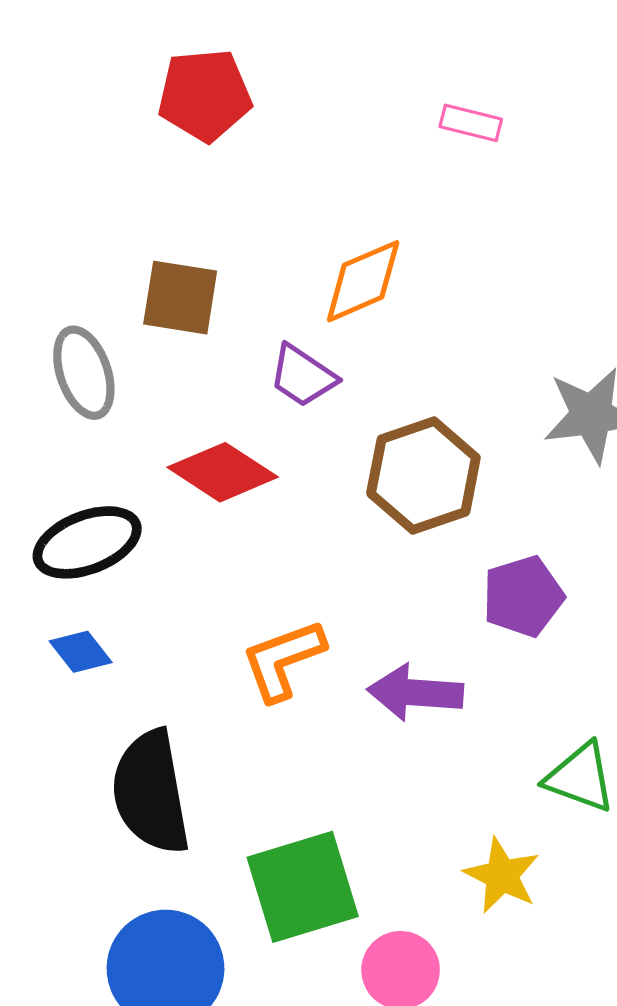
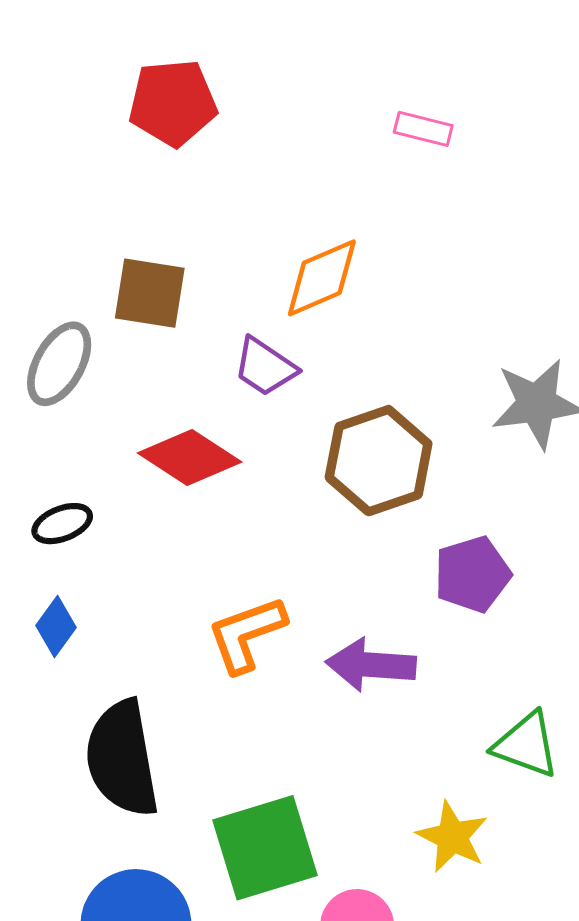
gray ellipse: (84, 373) -> (59, 364), turned 48
black ellipse: (87, 542) -> (62, 524), size x0.6
blue diamond: (81, 652) -> (56, 626), turned 74

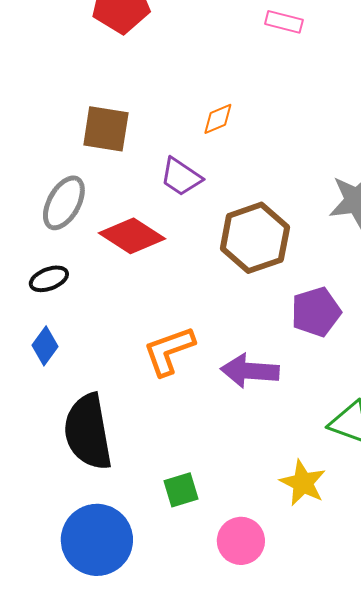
orange diamond: (322, 278) -> (218, 119), size x0.6
gray ellipse: (59, 364) -> (64, 203), moved
green square: (265, 848) -> (181, 490), size x0.5

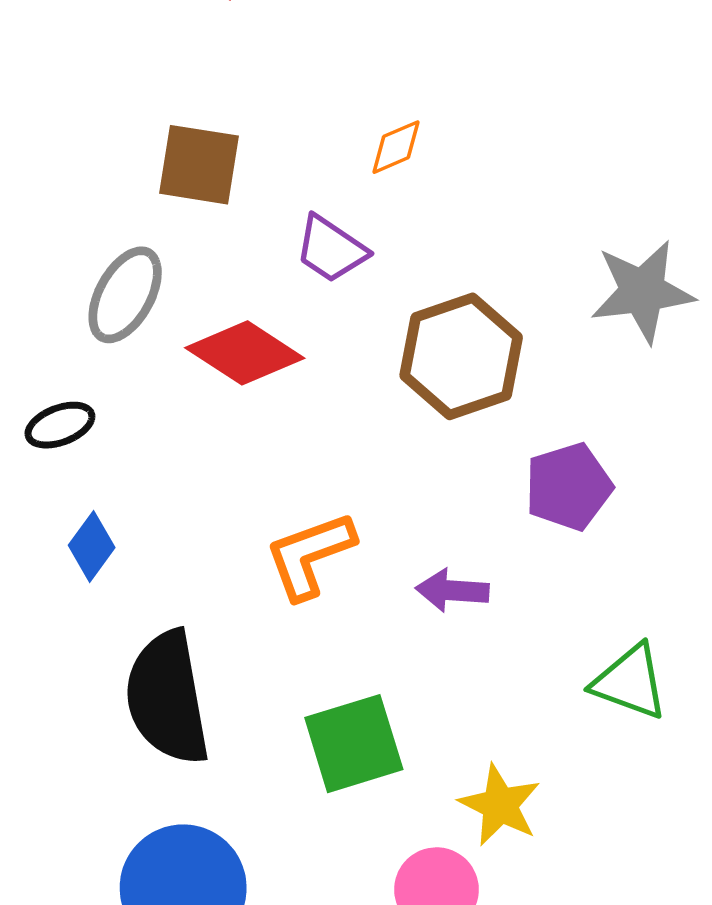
black ellipse: (49, 279) -> (60, 425), moved
purple arrow: (250, 371) -> (452, 590), size x0.7
yellow star: (303, 483) -> (500, 805), moved
green square: (181, 490) -> (354, 744), moved, size x1.6

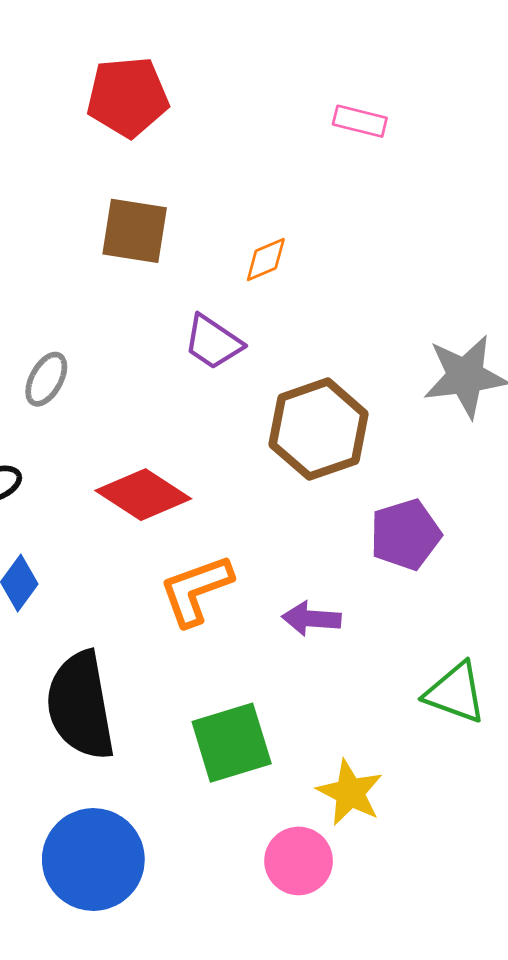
brown square: (199, 165) -> (135, 231), moved
gray ellipse: (125, 295) -> (46, 379), size x0.7
red diamond: (245, 353) -> (143, 495), moved

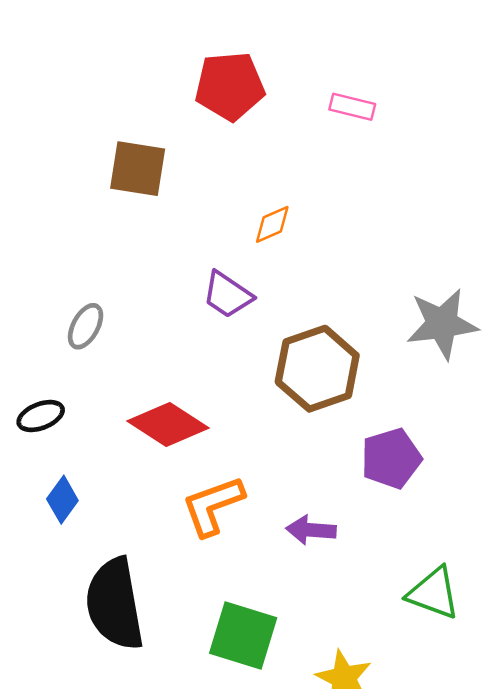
red pentagon: (128, 97) -> (230, 86), moved
brown square: (135, 231) -> (138, 169), moved
green square: (232, 743) -> (243, 636), turned 34

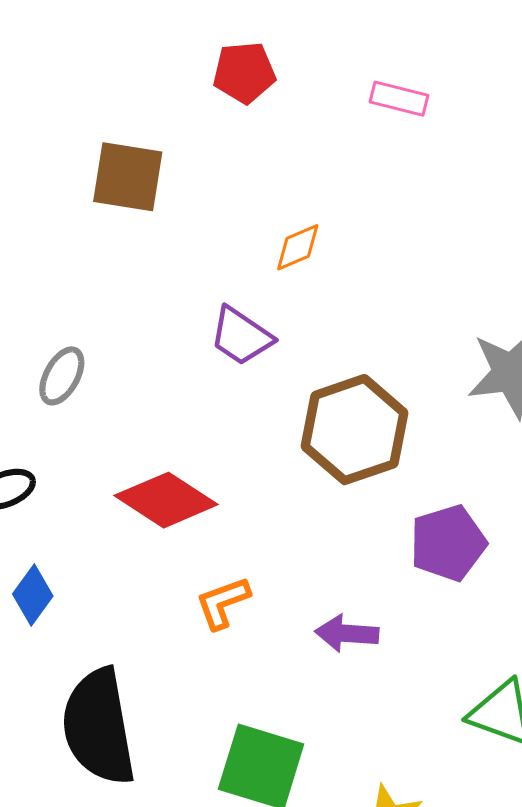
red pentagon: (230, 86) -> (244, 73), size x0.7
orange L-shape: (213, 506) -> (223, 603), size x0.7

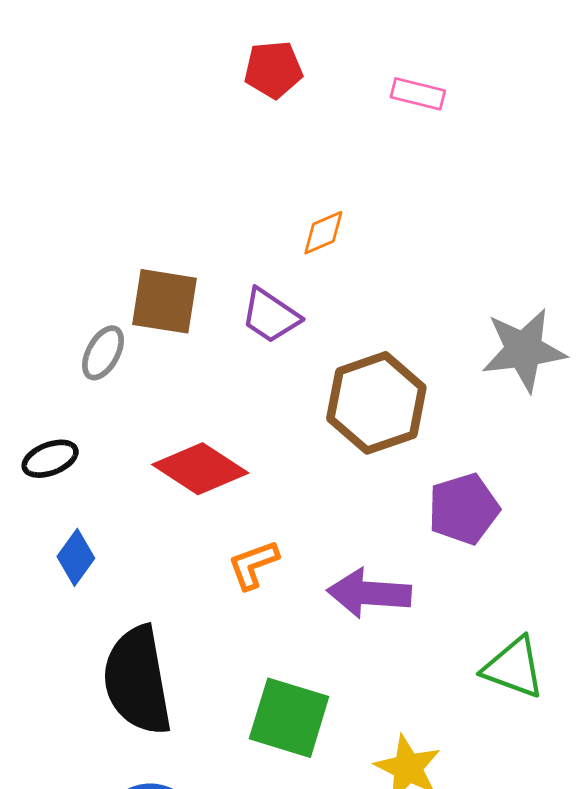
brown square: (128, 177) -> (165, 301), moved
purple arrow: (347, 633) -> (369, 593), size x1.4

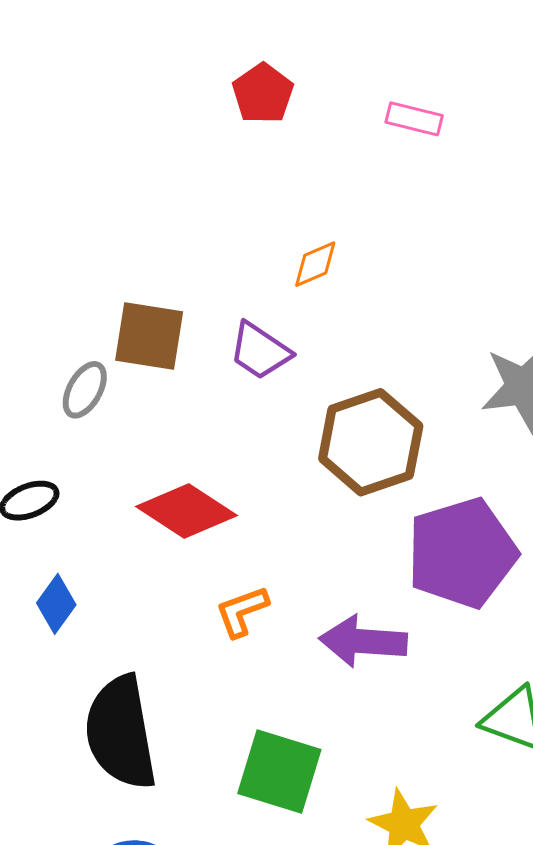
red pentagon: (273, 70) -> (263, 93), turned -30
purple pentagon: (464, 509) -> (462, 553), size x1.5

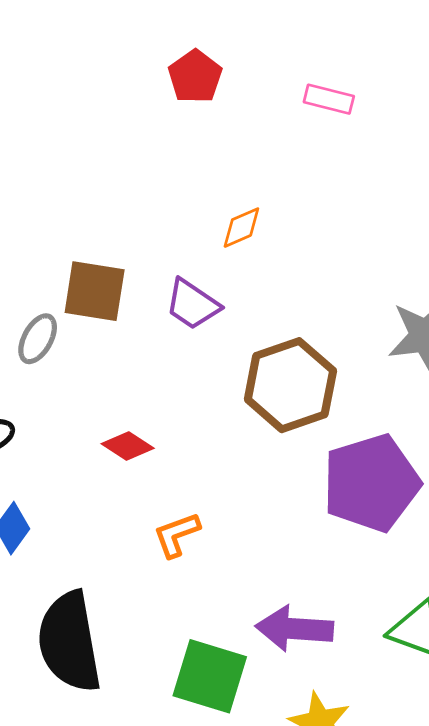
red diamond: (187, 511) -> (128, 446), size x0.6
purple arrow: (363, 641) -> (294, 629), moved

